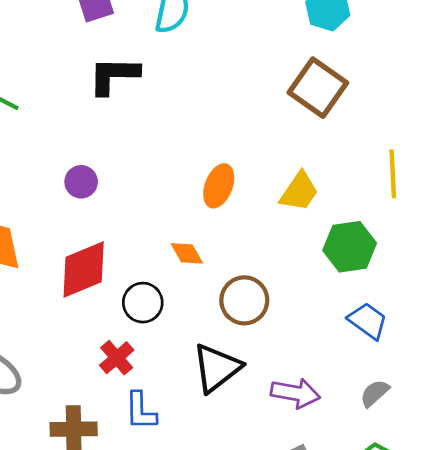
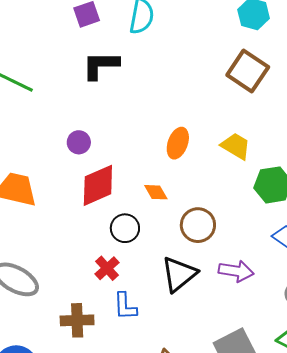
yellow trapezoid: (299, 192) -> (236, 146), turned -92
red diamond: (84, 269) -> (98, 185), moved
purple arrow: (295, 393) -> (236, 271), moved

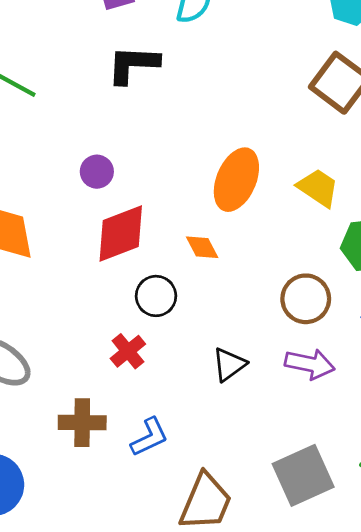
orange ellipse: (178, 143) -> (236, 180), size x1.4
brown circle: (198, 225) -> (306, 299), moved
black triangle: (179, 274) -> (229, 364), size x0.7
blue L-shape: (125, 306) -> (149, 437), moved, turned -116

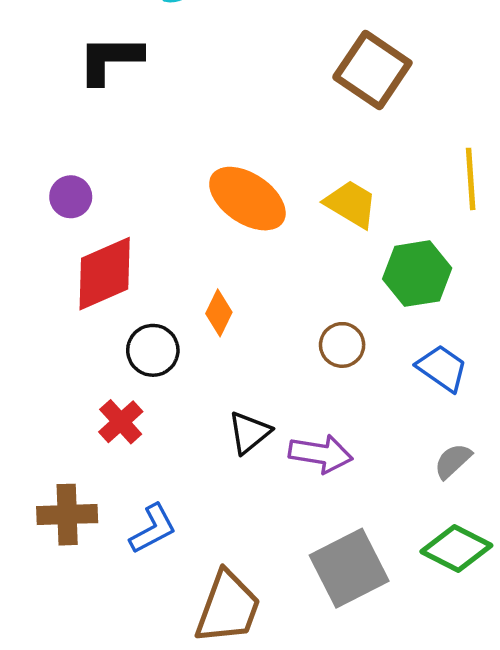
orange ellipse: (236, 180) -> (247, 199), turned -76
orange diamond: (202, 247) -> (219, 313), moved, turned 56
brown circle: (306, 299) -> (342, 345), size x0.7
purple arrow: (310, 364) -> (321, 454), moved

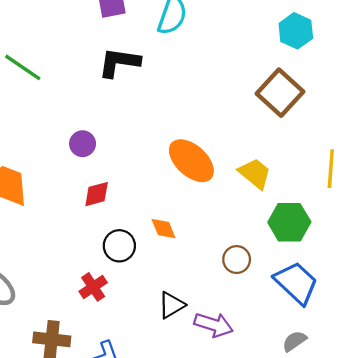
red diamond: (105, 274) -> (97, 194), size x0.6
orange diamond: (219, 313) -> (163, 229), turned -56
blue trapezoid: (442, 368) -> (296, 283), size x1.4

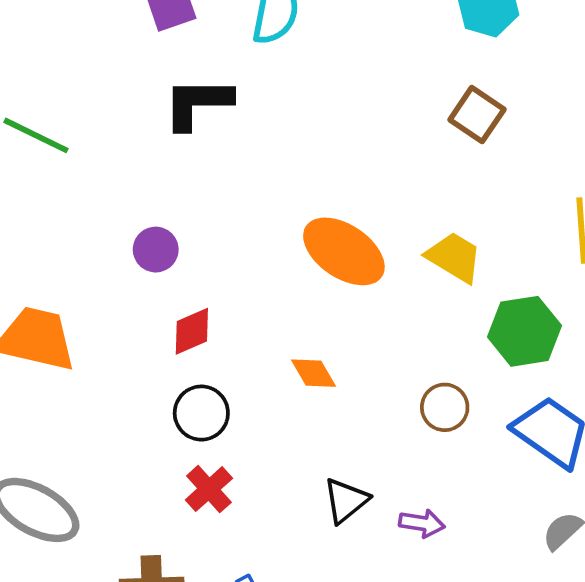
brown square: (280, 93) -> (477, 115), size x0.7
black circle: (119, 246) -> (201, 413), moved
purple arrow: (214, 325) -> (422, 523), size x0.7

